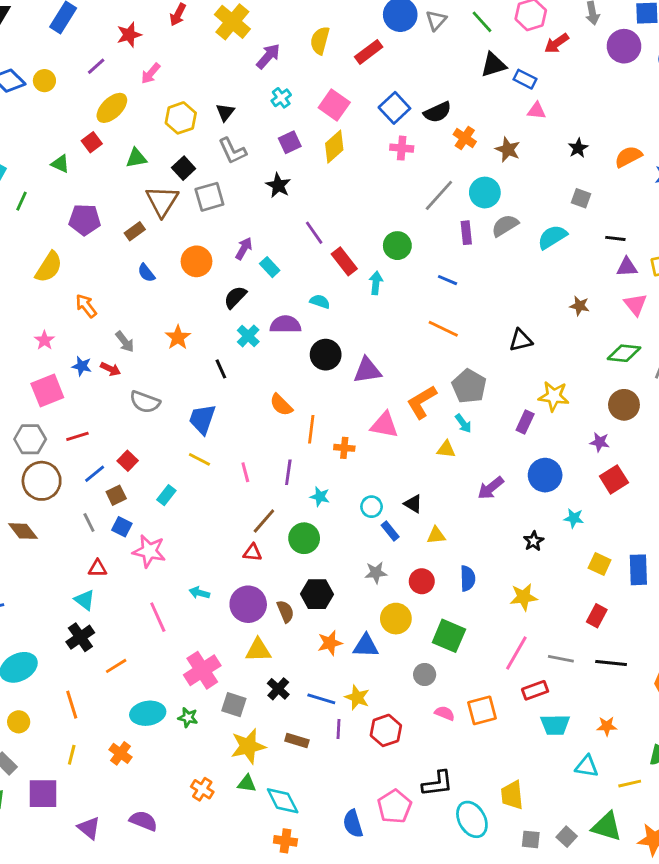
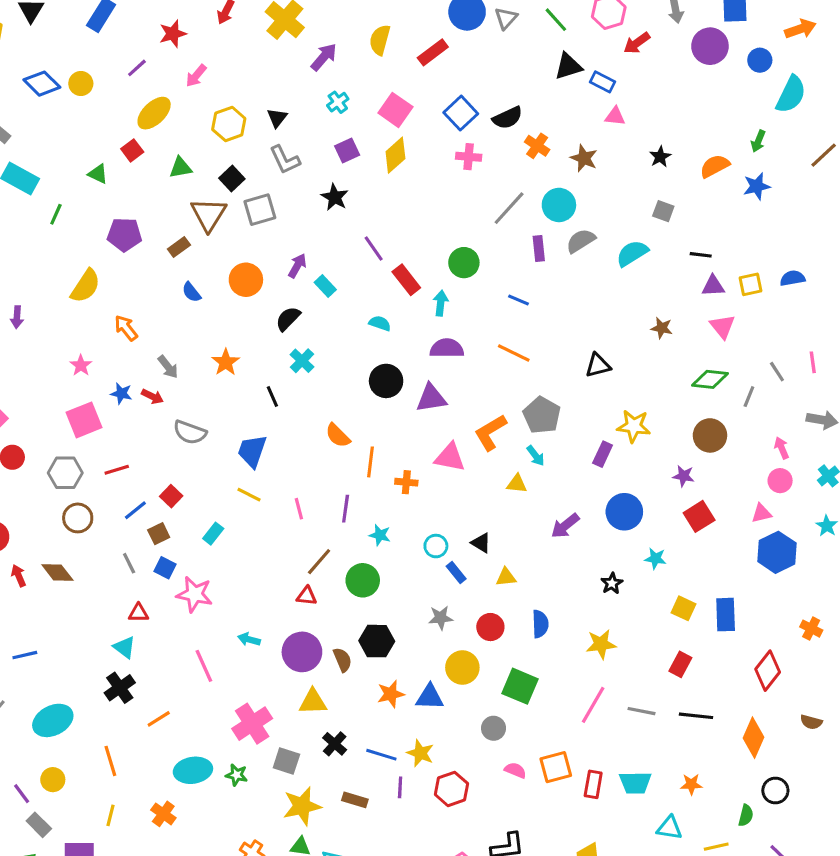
purple semicircle: (285, 324) -> (447, 348), moved
brown circle: (42, 481) -> (78, 518), size x0.7
red rectangle: (535, 690) -> (593, 784), moved, turned -60

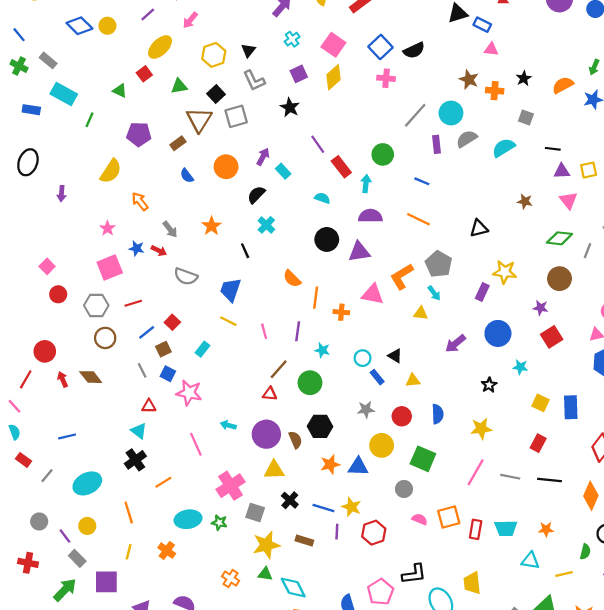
orange cross: (537, 146) -> (495, 91), moved, turned -30

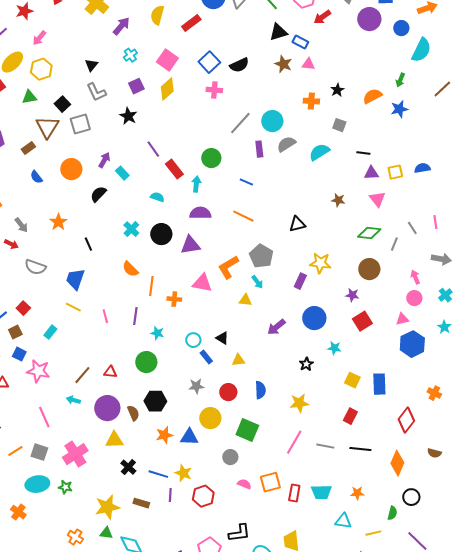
yellow hexagon: (214, 55) -> (41, 69), moved
brown star: (469, 79) -> (283, 64), moved
cyan cross: (266, 225) -> (131, 229), moved
brown line: (279, 369) -> (82, 375), moved
gray square: (255, 513) -> (39, 452), moved

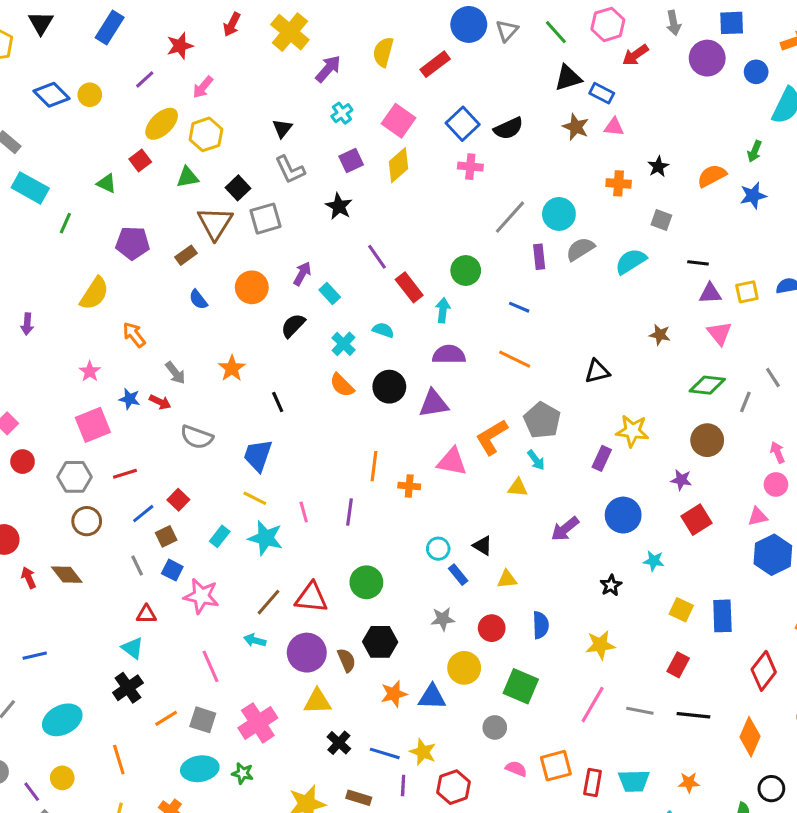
cyan cross: (131, 229) -> (343, 344), moved
orange semicircle: (130, 269) -> (342, 385), moved
cyan star: (157, 333) -> (266, 538), moved, size x1.6
red triangle: (110, 372) -> (311, 598), size x1.6

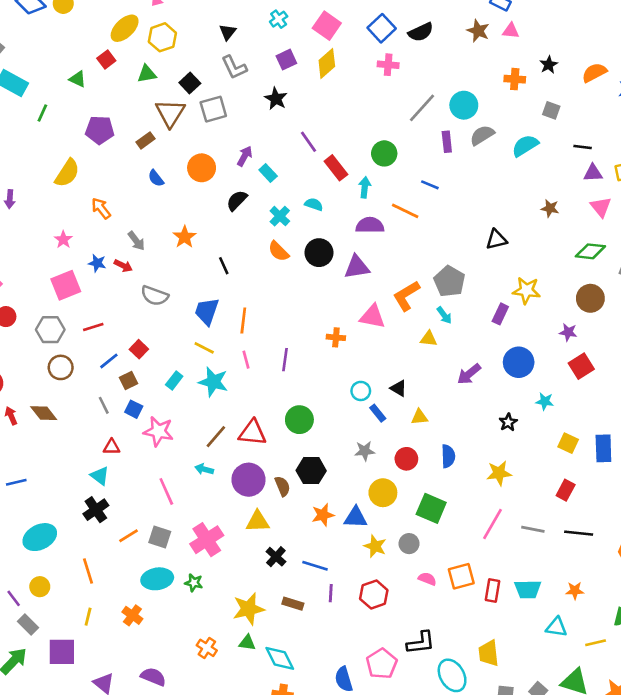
orange line: (515, 359) -> (405, 211), moved
orange line: (374, 466) -> (243, 320), moved
yellow star: (423, 752) -> (375, 546), moved

